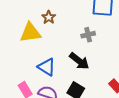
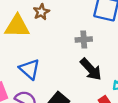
black arrow: (79, 61) -> (91, 69), moved

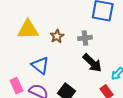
brown star: (41, 12) -> (57, 36), moved

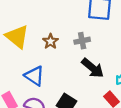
yellow triangle: (28, 30) -> (17, 37), turned 45

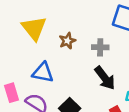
blue triangle: (34, 76) -> (43, 73), turned -35

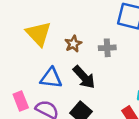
black arrow: (105, 78) -> (84, 77), moved

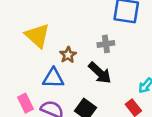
brown star: (73, 44) -> (68, 55), moved
black arrow: (84, 77) -> (100, 73), moved

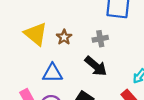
brown star: (68, 55) -> (64, 37), moved

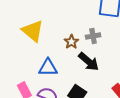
brown star: (64, 37) -> (71, 42), moved

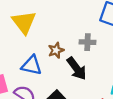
brown star: (71, 42) -> (56, 50), moved

